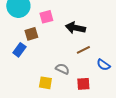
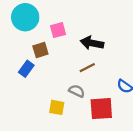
brown line: (83, 50) -> (87, 68), moved
red square: (83, 84) -> (101, 109), size x1.5

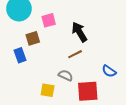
black arrow: (92, 43) -> (79, 32), turned 48
blue rectangle: (26, 69) -> (20, 55), turned -56

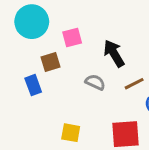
brown line: (75, 54) -> (134, 84), moved
gray semicircle: (66, 75) -> (95, 82), moved

